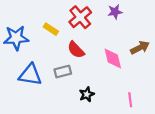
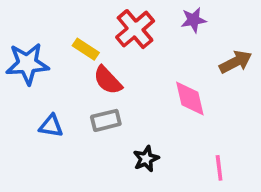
brown arrow: (140, 48) -> (236, 62), moved
red semicircle: (76, 50) -> (108, 80), moved
blue triangle: (30, 75) -> (51, 126), size x0.6

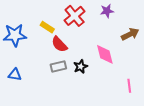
blue triangle: (51, 126) -> (15, 75), moved
black star: (146, 159) -> (81, 67), moved
pink line: (219, 168) -> (129, 86), moved

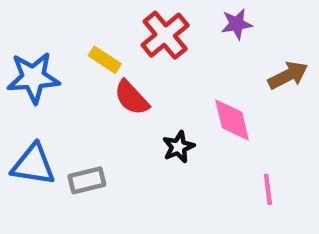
gray rectangle: (58, 67) -> (87, 180), moved
blue triangle: (15, 75) -> (33, 165), size x1.5
pink line: (129, 86) -> (268, 189), moved

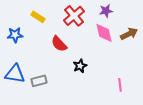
yellow rectangle: (105, 60) -> (38, 17), moved
blue star: (33, 78) -> (15, 35), size x0.7
pink diamond: (232, 120) -> (104, 33), moved

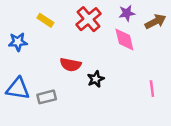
brown arrow: (129, 34) -> (156, 22), moved
red semicircle: (59, 44) -> (71, 65), moved, turned -36
pink line: (120, 85) -> (152, 89), moved

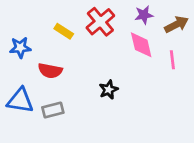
yellow rectangle: (45, 20) -> (64, 31), moved
red semicircle: (71, 65) -> (50, 71), moved
pink line: (152, 89) -> (172, 60), moved

